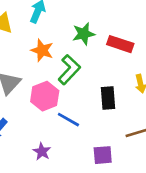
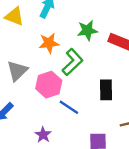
orange star: (42, 50) -> (49, 43), turned -30

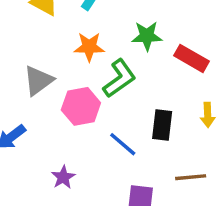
blue line: (69, 107) -> (123, 144), moved

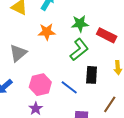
green L-shape: (119, 78) -> (79, 50), moved
pink hexagon: (81, 106) -> (40, 85), moved
brown line: (191, 177) -> (110, 104), turned -48

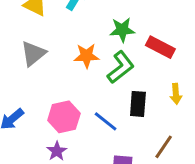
orange star: (47, 32) -> (87, 56), moved
gray triangle: (18, 53) -> (33, 54), moved

